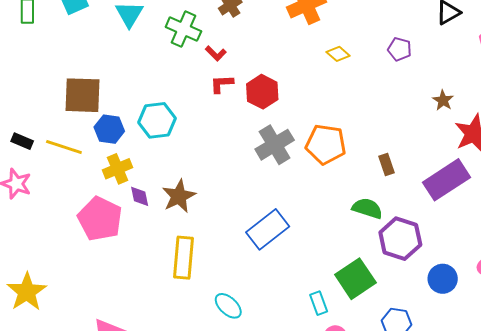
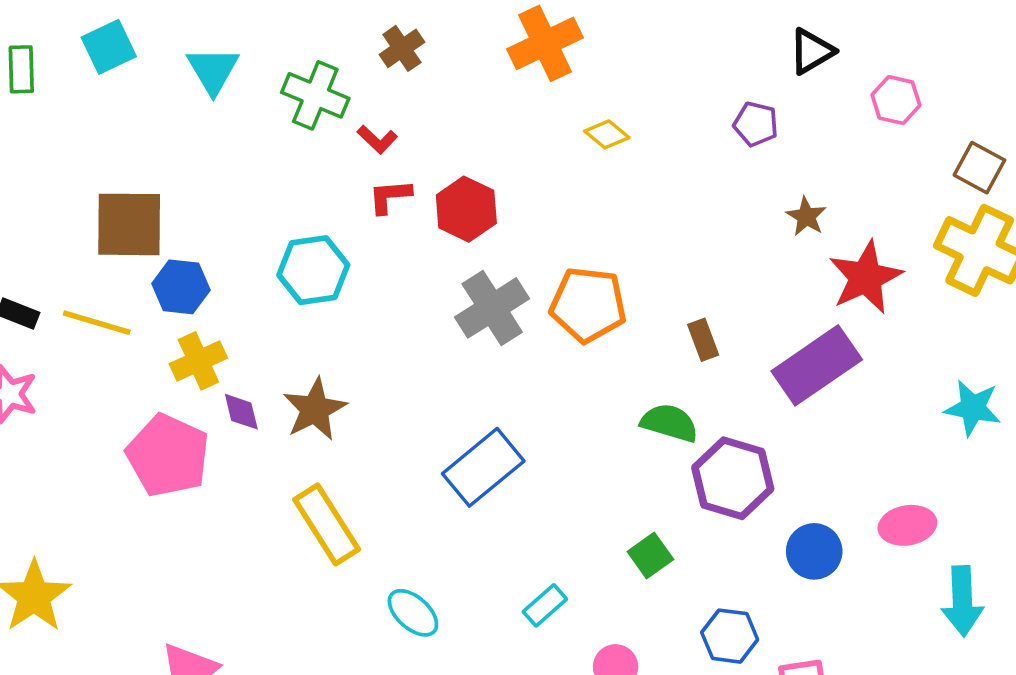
purple pentagon: (400, 49) -> (756, 124), moved
cyan hexagon: (157, 120) -> (313, 270), moved
yellow rectangle: (183, 258) -> (327, 524), turned -36
green square: (355, 279) -> (650, 555), size x0.6
cyan rectangle: (319, 303) -> (545, 605), moved, turned 70

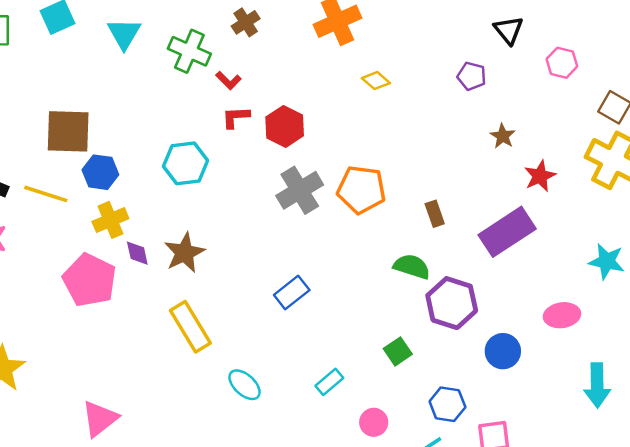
black triangle: (812, 51) -> (508, 30), turned -40
red star: (866, 277) -> (540, 176), size x0.7
blue rectangle: (483, 467) -> (292, 292), size x0.7
pink ellipse: (907, 525) -> (562, 315), moved

